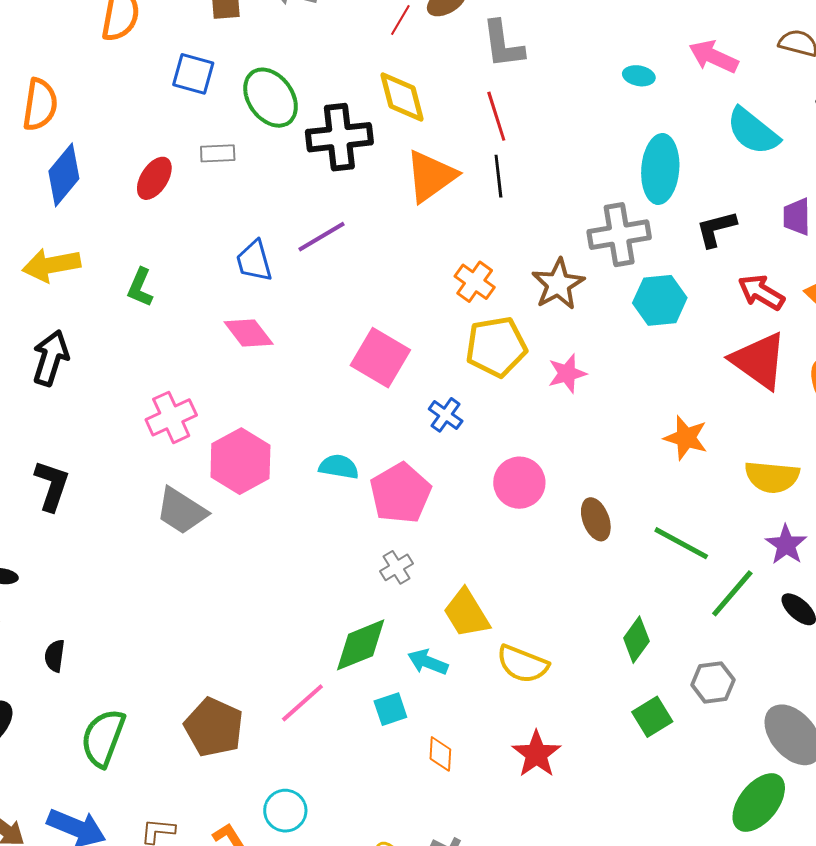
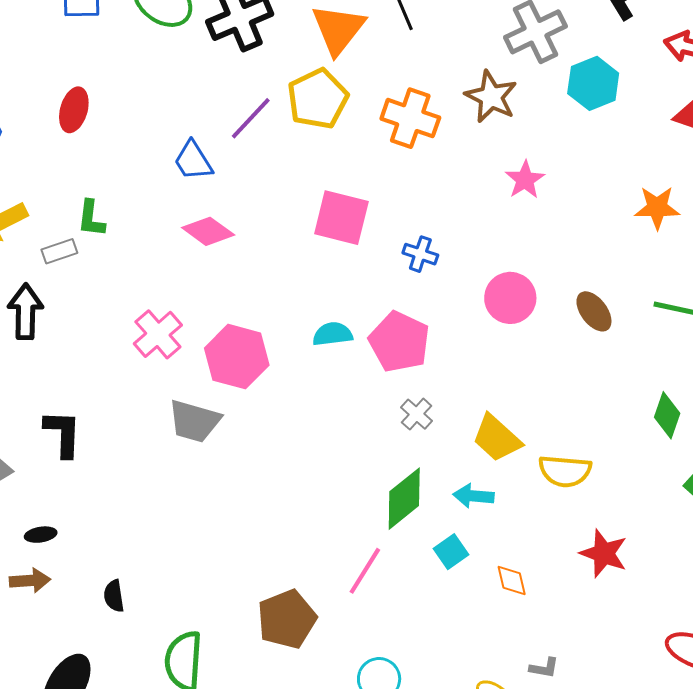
gray rectangle: (218, 153) -> (59, 251), moved
orange cross: (475, 282) -> (410, 118), size x1.4
yellow pentagon: (496, 347) -> (318, 99), moved
brown pentagon: (214, 727) -> (287, 619), turned -30

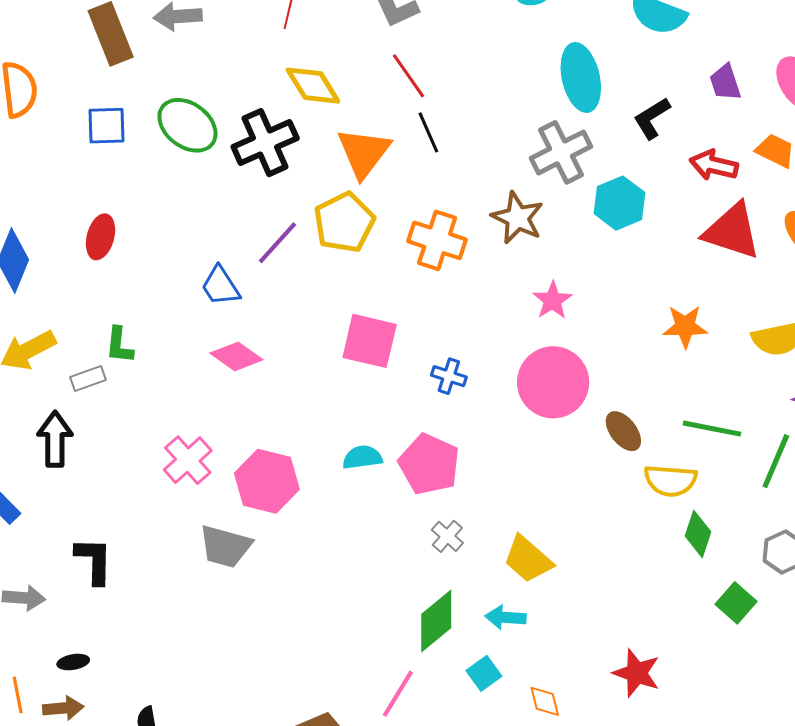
pink circle: (510, 298) -> (553, 382), moved, size x1.4
yellow semicircle: (565, 471) -> (671, 481), moved

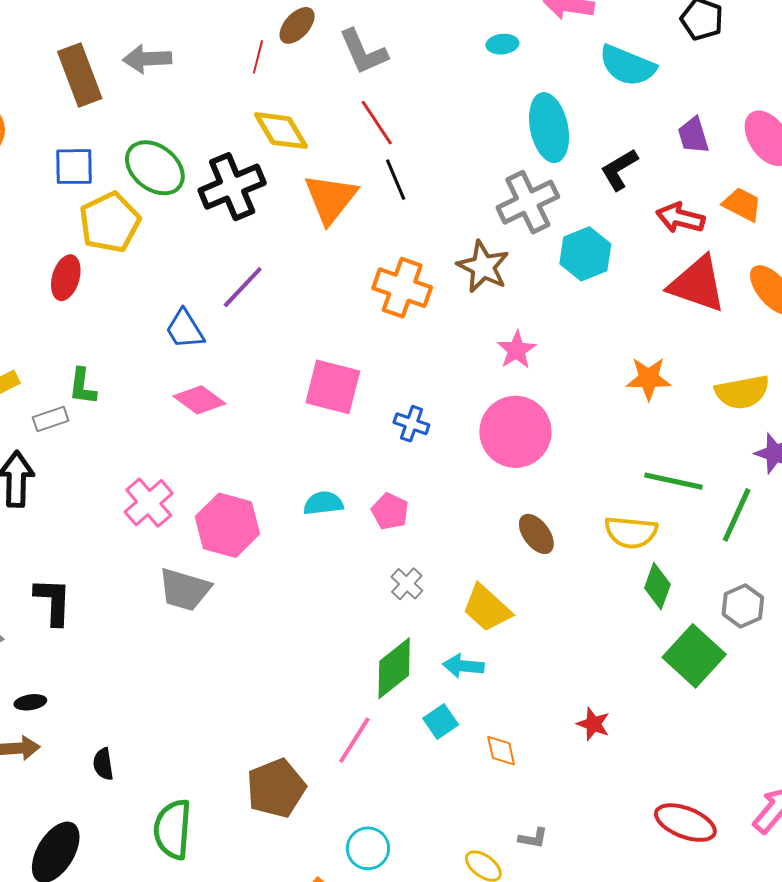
yellow pentagon: (344, 222) -> (110, 222), moved
brown ellipse: (623, 431) -> (536, 534), moved
pink pentagon: (429, 464) -> (390, 511), size x0.6
green square: (736, 603) -> (694, 656), size x1.5
red star: (637, 673) -> (593, 724), size x0.7

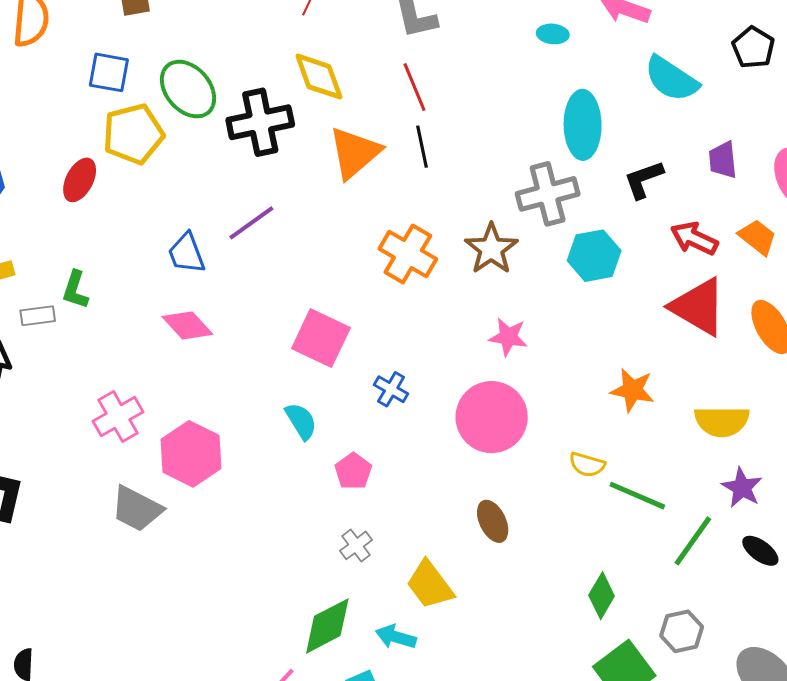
pink star: (517, 350) -> (508, 337), turned 30
cyan semicircle: (323, 503) -> (301, 421), moved, turned 54
yellow semicircle: (631, 532) -> (587, 465), moved, size x0.7

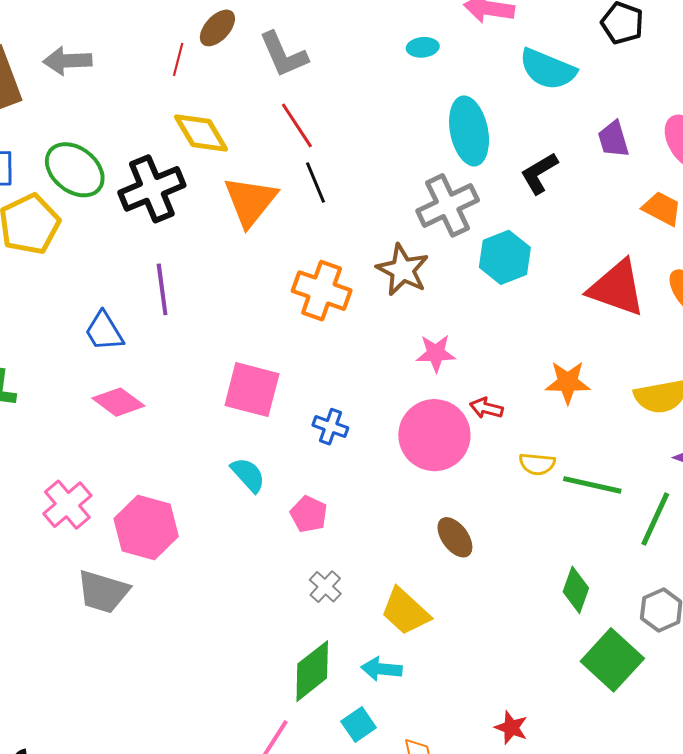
purple line: (251, 223) -> (162, 289), turned -51
red arrow: (694, 238) -> (486, 408), moved, size x0.7

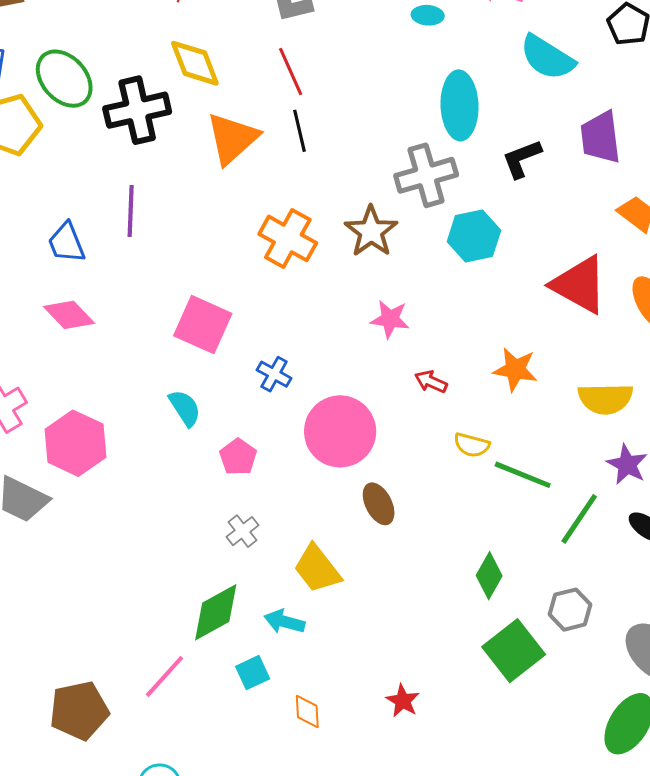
purple trapezoid: (613, 139) -> (600, 137), size x1.4
pink circle: (434, 435) -> (340, 431), moved

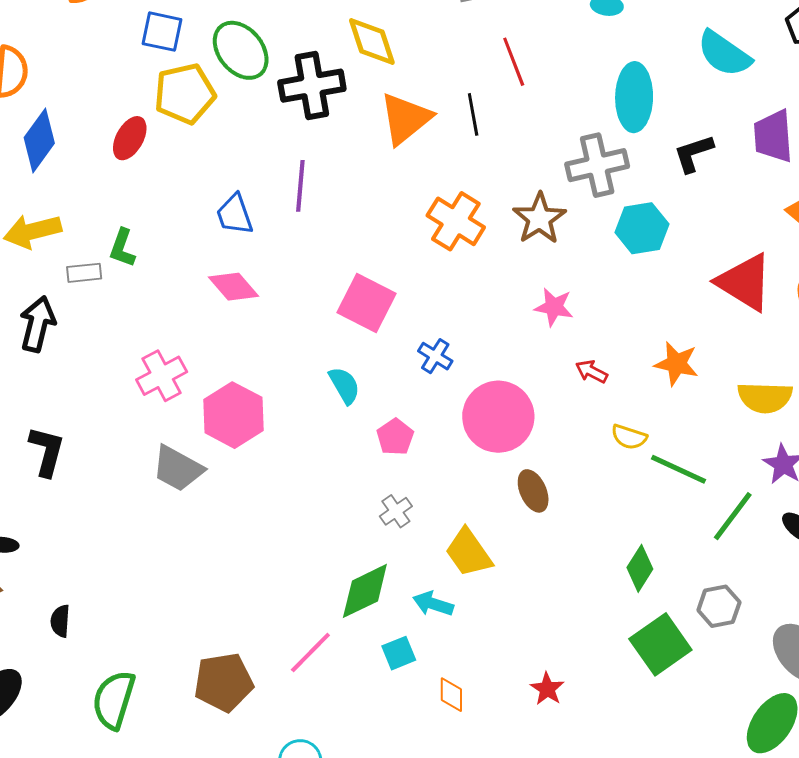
red line: (291, 71) -> (514, 62), moved

